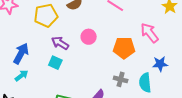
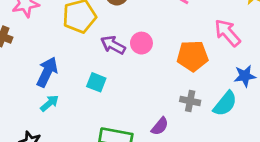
purple arrow: (60, 43) -> (113, 45), moved
cyan semicircle: (145, 83) -> (225, 104), turned -132

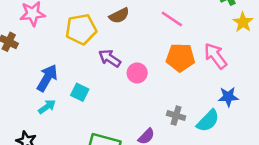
pink circle: (141, 43) -> (137, 73), moved
orange pentagon: (193, 56) -> (180, 58), moved
cyan square: (96, 82) -> (80, 92), moved

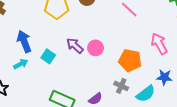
purple arrow: (110, 58) -> (75, 46), moved
orange pentagon: (180, 58) -> (130, 60), moved
blue arrow: (47, 78) -> (24, 41), turned -60

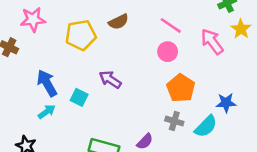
pink arrow: (159, 44) -> (212, 42), moved
pink circle: (96, 48) -> (168, 52), moved
orange pentagon: (130, 60) -> (181, 88), turned 30

